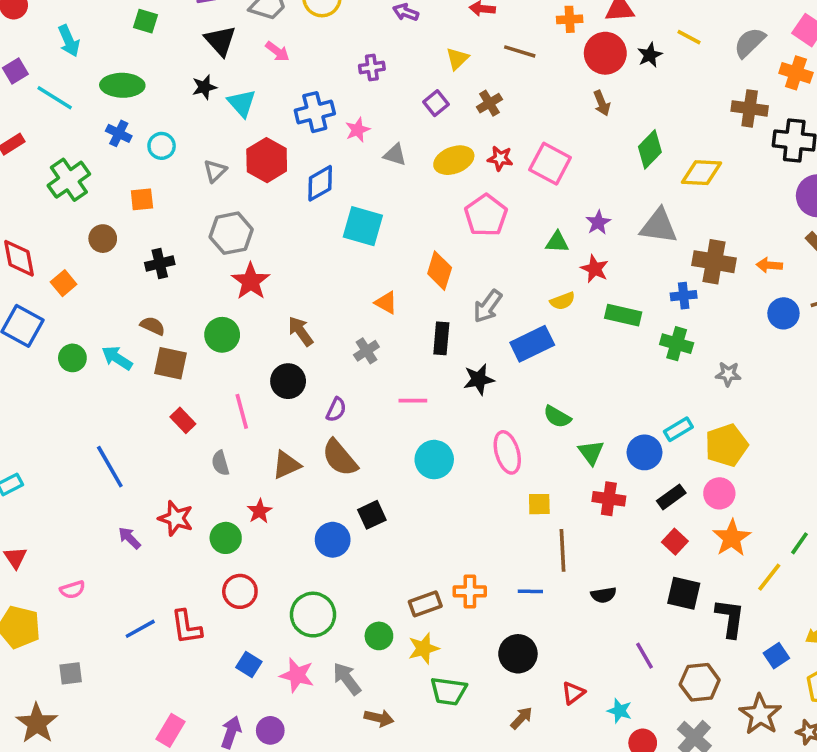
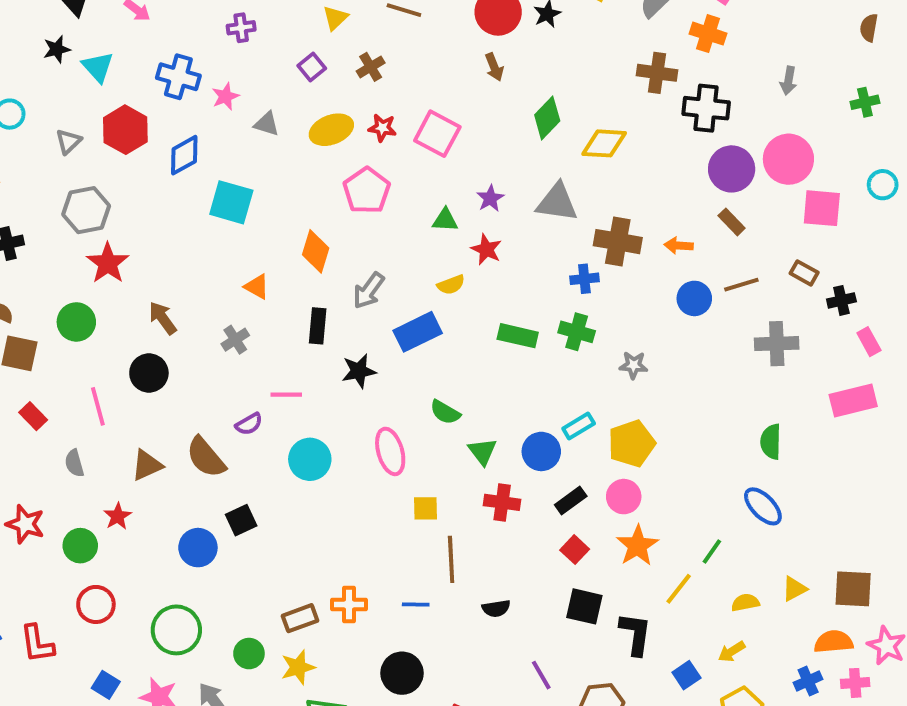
blue cross: (315, 112) -> (178, 77), turned 30
green rectangle: (623, 315) -> (518, 336), moved
purple semicircle: (336, 410) -> (249, 424), moved, turned 35

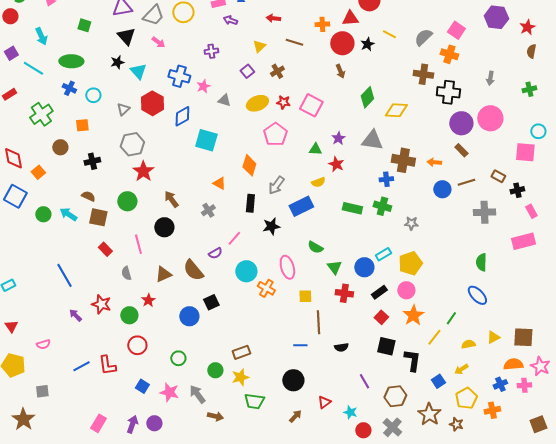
pink square: (822, 208) -> (525, 152), moved
pink line: (286, 395) -> (234, 238), turned -49
orange cross: (349, 604) -> (266, 288), moved, turned 30
green circle: (176, 630) -> (178, 358), size x0.6

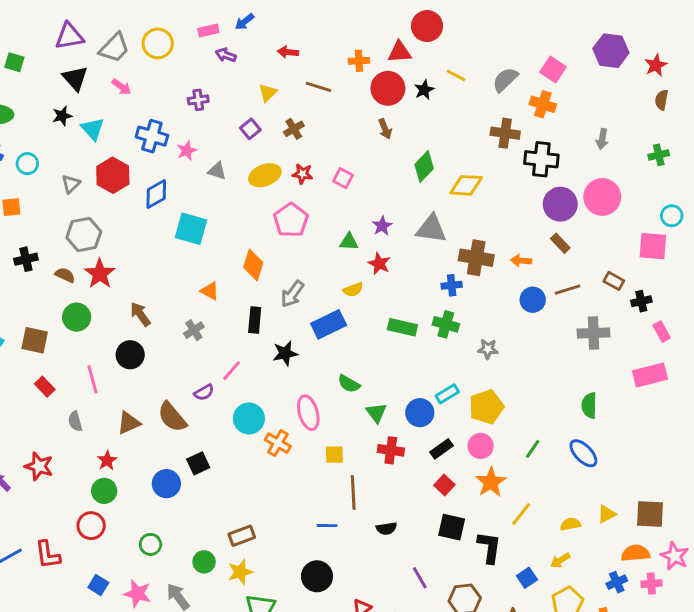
pink square: (311, 105) -> (343, 178), size x0.6
brown semicircle: (88, 196) -> (65, 275), moved
green circle: (129, 315) -> (104, 491), moved
green line: (451, 318) -> (533, 449), moved

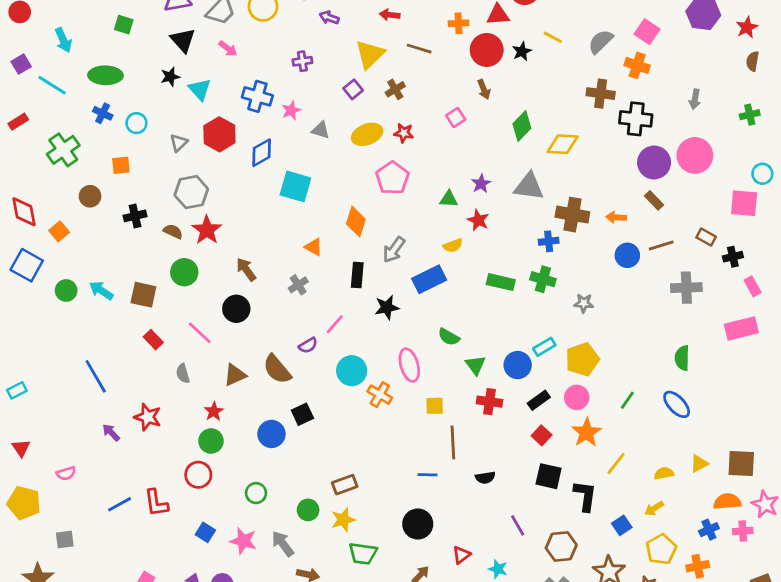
yellow triangle: (268, 93) -> (370, 54), size x1.6
pink square: (343, 178) -> (456, 117), moved, turned 30
pink line: (93, 379) -> (200, 333), turned -32

